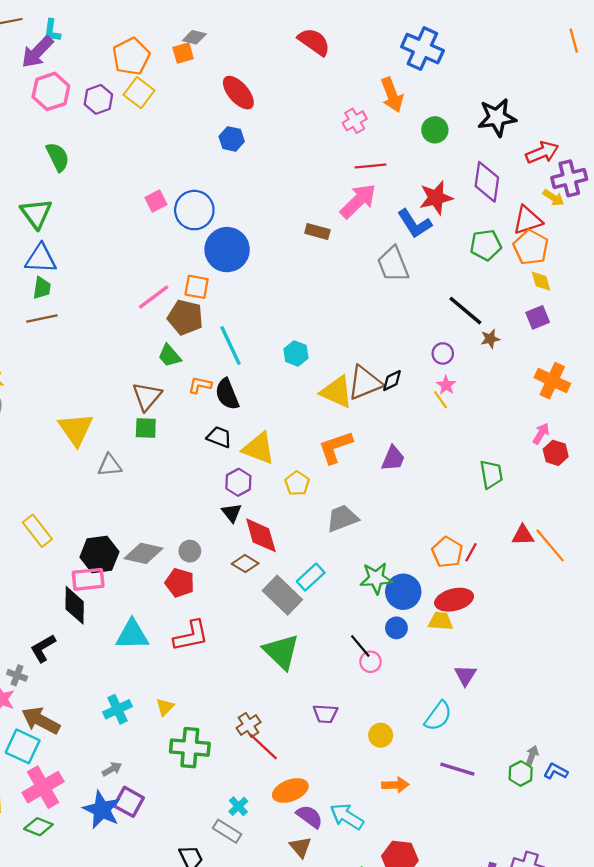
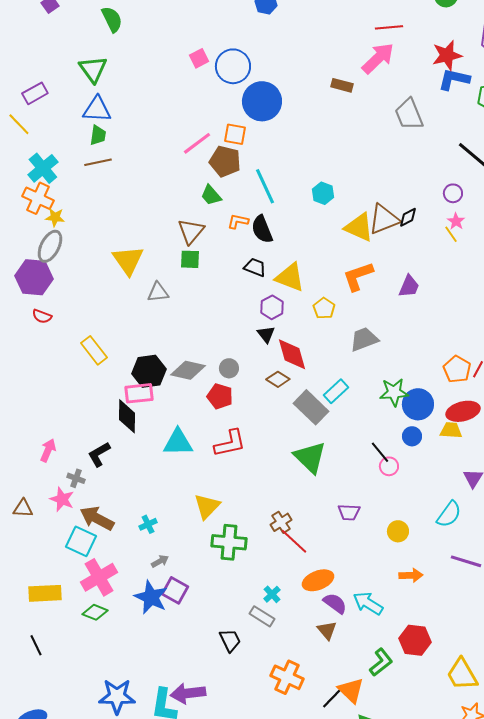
blue L-shape: (415, 224) -> (454, 79), moved, turned 136
yellow triangle: (165, 707) -> (207, 506), size x1.6
cyan cross: (118, 709) -> (148, 524), moved, size x0.7

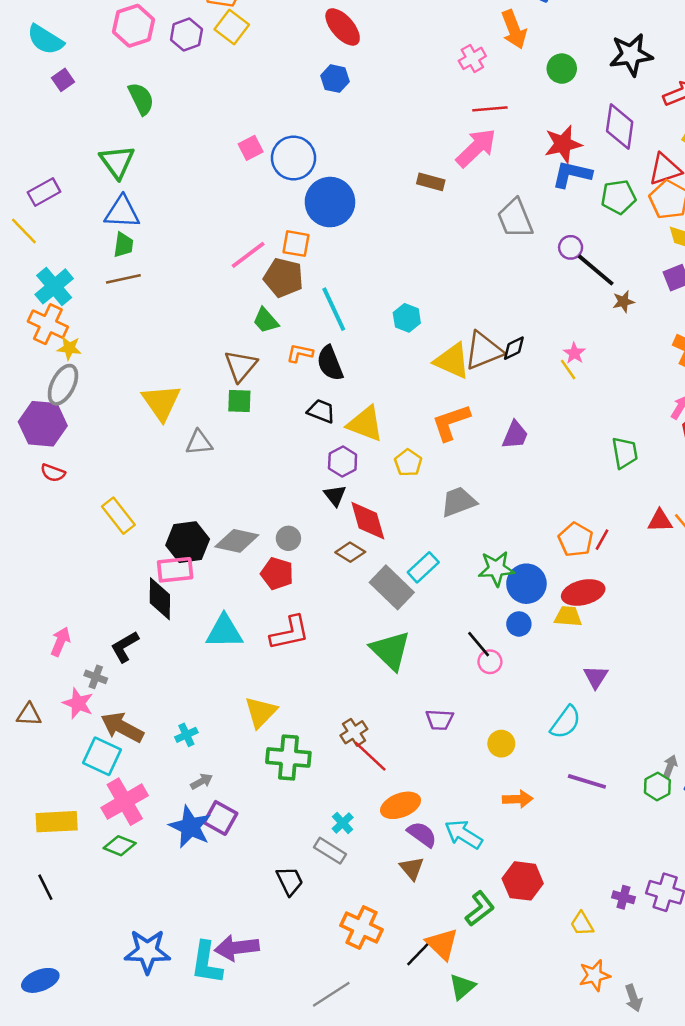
purple circle: (453, 193) -> (571, 247), moved
yellow trapezoid: (462, 674) -> (582, 924), size x0.6

